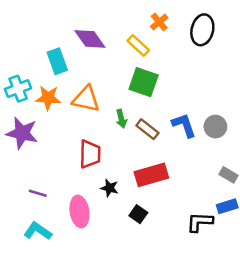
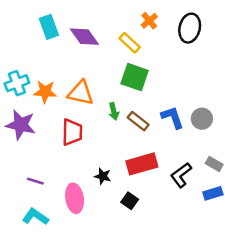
cyan rectangle: (57, 61) -> (49, 27), moved
red trapezoid: (90, 154) -> (72, 132), moved
black L-shape: (200, 222) -> (181, 175), moved, turned -40

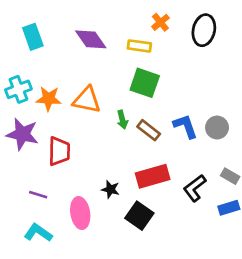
cyan rectangle: (49, 27) -> (33, 37), moved
yellow rectangle: (130, 43) -> (139, 46), turned -35
red trapezoid: (72, 132) -> (59, 151), moved
black square: (130, 201) -> (139, 216), size x1.5

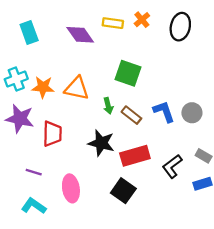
yellow rectangle: (139, 46) -> (113, 23), moved
black star: (110, 189) -> (101, 143), moved, size x1.6

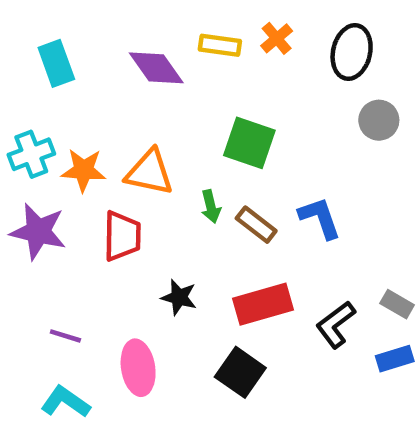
gray circle: (192, 113) -> (379, 120), moved
red trapezoid: (52, 134) -> (122, 236), moved
black star: (101, 143) -> (179, 297), moved, size x0.7

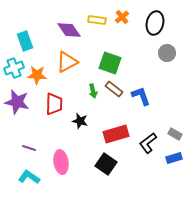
cyan rectangle: (56, 63) -> (25, 41), moved
orange triangle: (149, 172) -> (67, 62), moved, turned -40
brown rectangle: (256, 225) -> (114, 89), moved
black star: (179, 297) -> (80, 121), moved

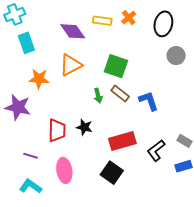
cyan cross: (14, 68) -> (15, 14), moved
red trapezoid: (54, 104) -> (57, 130), moved

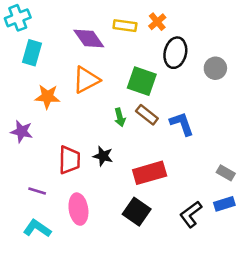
black ellipse: (163, 24) -> (175, 53), moved
cyan rectangle: (26, 43) -> (32, 53), turned 36
purple star: (18, 107) -> (22, 132), size x0.7
black L-shape: (156, 150) -> (191, 214), moved

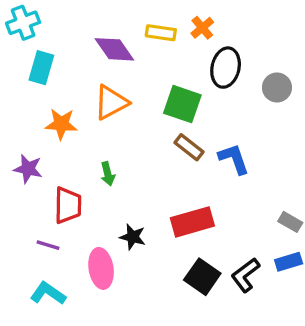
green arrow: (120, 117) -> (108, 174), moved
black star: (103, 156) -> (133, 237), moved
red trapezoid: (69, 160) -> (68, 205), moved
black square: (137, 212) -> (202, 277), moved

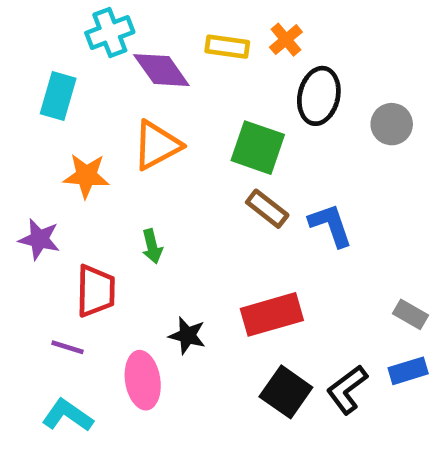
cyan cross: (23, 23) -> (110, 33), moved

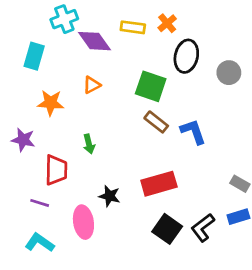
orange triangle: (157, 145) -> (92, 85), size x0.6

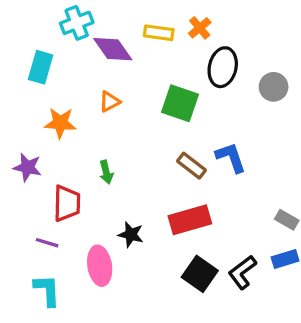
brown rectangle: (156, 122) -> (192, 166), moved
cyan L-shape: (40, 243) -> (47, 290), turned 52

